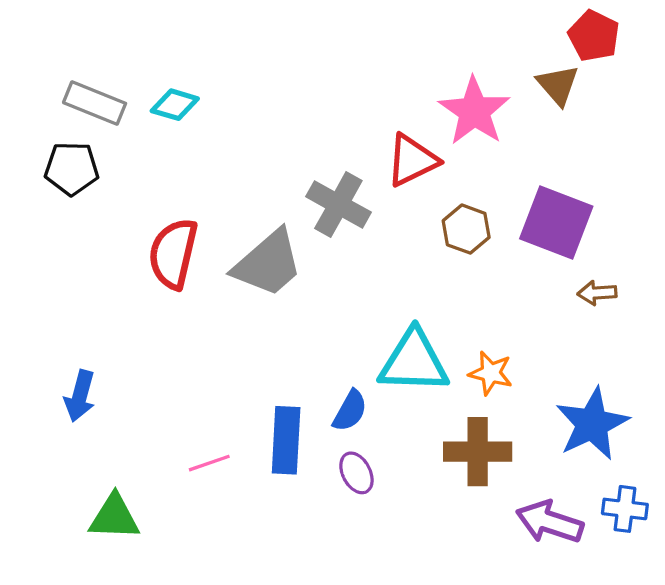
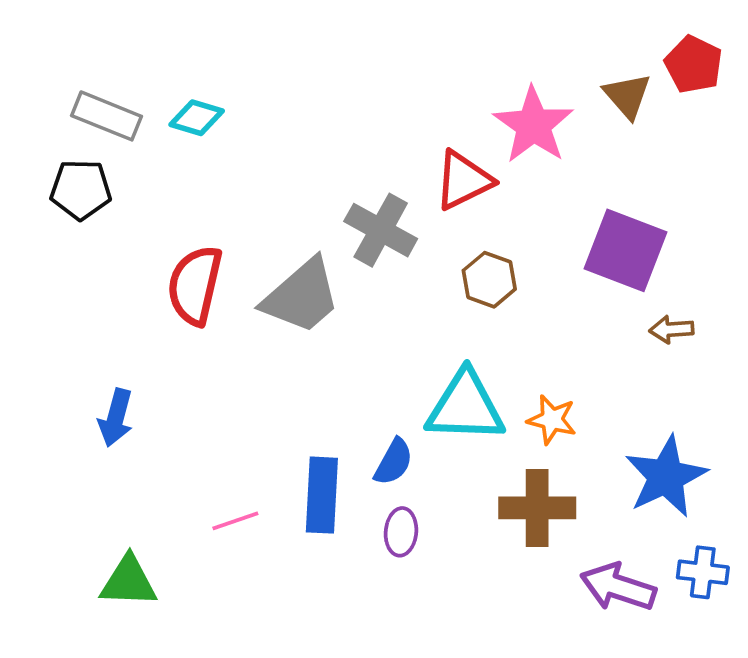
red pentagon: (594, 36) -> (694, 64), moved
brown hexagon: (466, 229) -> (489, 280), moved
blue arrow: (80, 396) -> (116, 418), moved
purple ellipse: (356, 473) -> (401, 532), turned 33

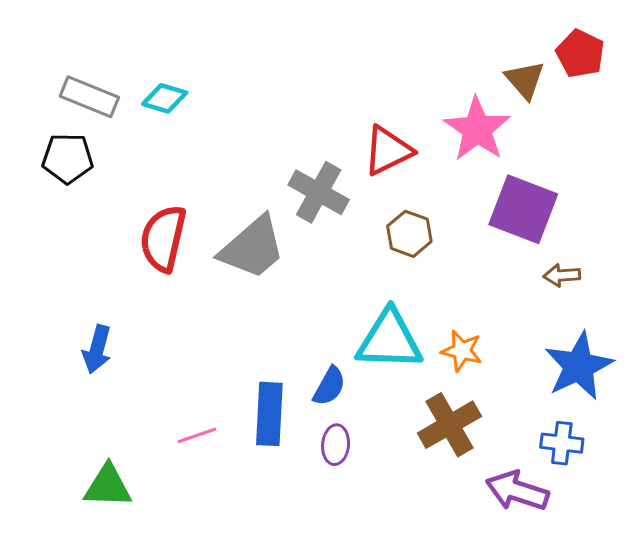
pink star: (533, 125) -> (477, 129), moved
blue star: (666, 477) -> (579, 366), moved
brown cross: (537, 508) -> (449, 425), turned -30
blue cross: (703, 572) -> (562, 443), moved

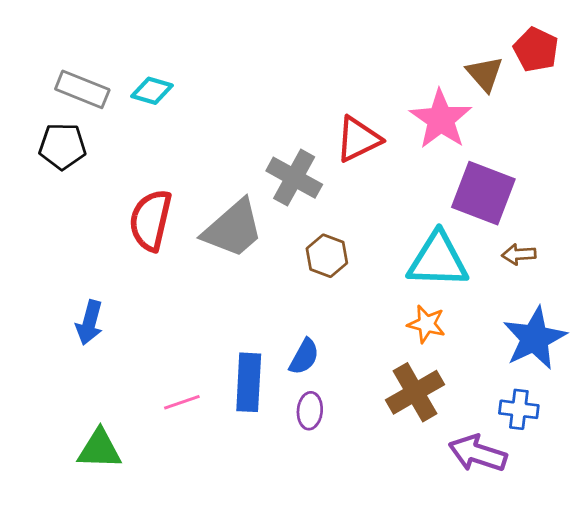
brown hexagon: (409, 234) -> (327, 256), moved
cyan triangle: (389, 340) -> (438, 260), moved

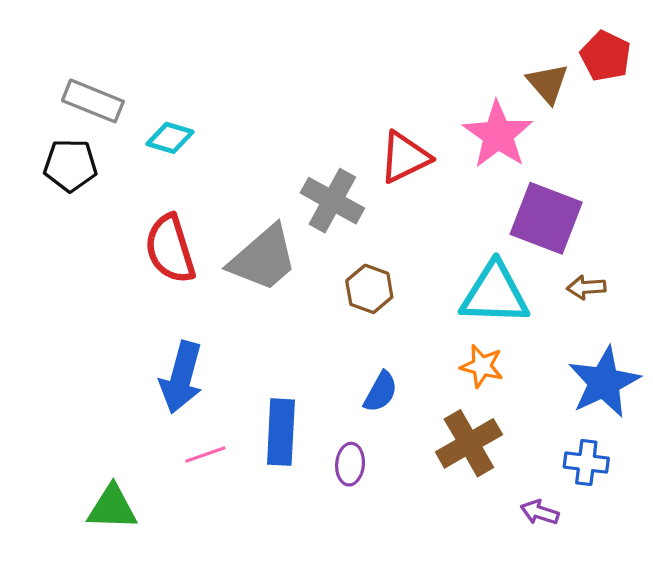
cyan diamond: (152, 91) -> (170, 138), moved
red semicircle: (151, 220) -> (170, 249), turned -30
blue arrow: (89, 323) -> (181, 377), moved, size x1.4
blue semicircle: (304, 357) -> (381, 392), moved
purple arrow: (478, 453) -> (540, 512), size x0.6

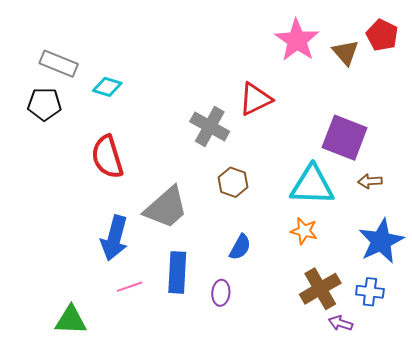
pink star: (498, 135) -> (297, 40), moved
gray trapezoid: (263, 258) -> (166, 208), moved
brown cross: (469, 443) -> (320, 289), moved

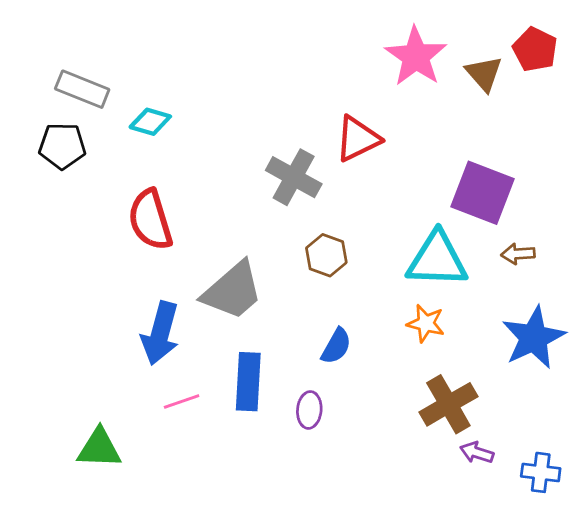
blue cross: (370, 292) -> (541, 472), moved

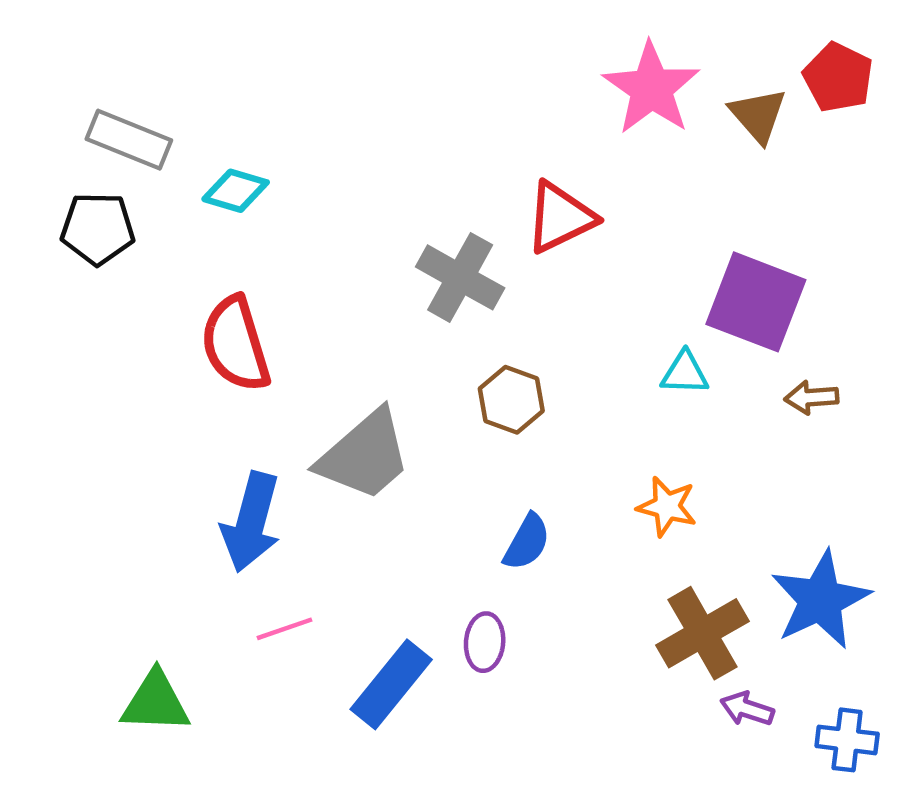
cyan triangle: (437, 260) -> (685, 373), moved, size x0.5
blue star: (534, 338) -> (820, 600), moved
blue rectangle: (248, 382) -> (391, 684), moved, turned 36

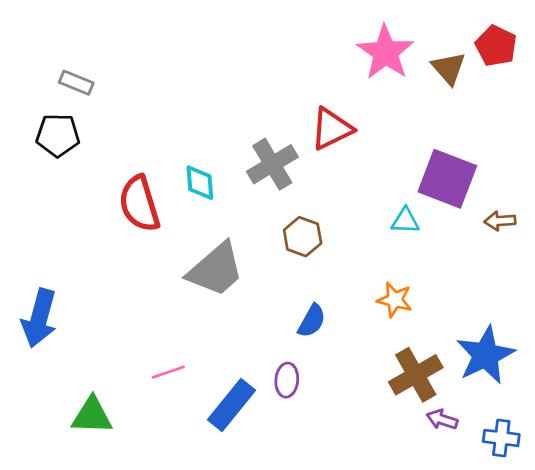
gray rectangle: (129, 140) -> (76, 83), size x0.7
cyan diamond: (236, 191) -> (200, 183), moved, turned 69
gray cross: (460, 277) -> (272, 164), turned 30
brown arrow: (811, 398) -> (500, 221), moved
blue arrow: (251, 522) -> (39, 318), moved

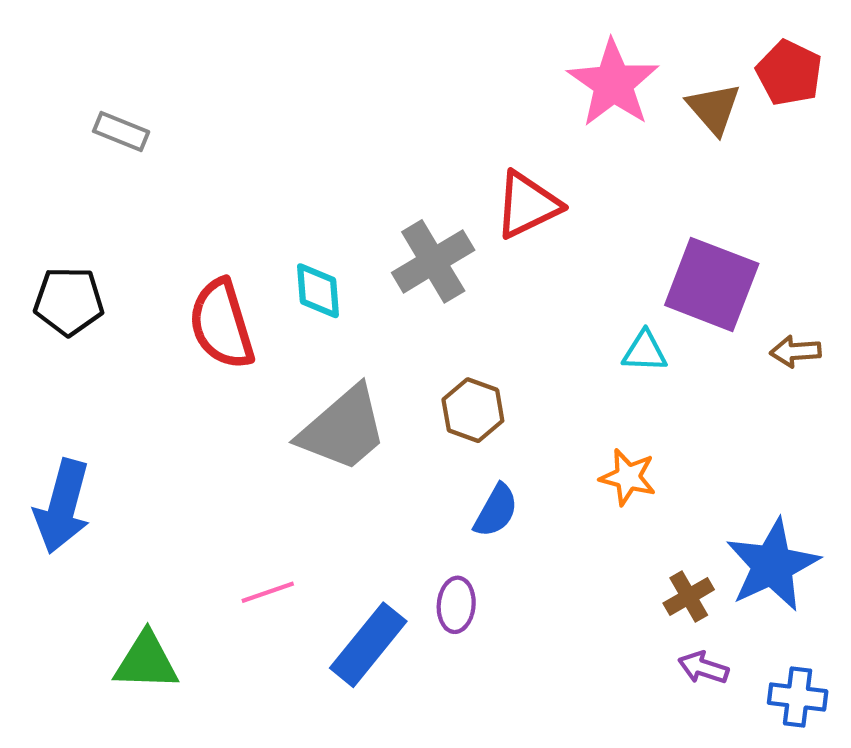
black pentagon: (58, 135) -> (69, 301), moved
brown hexagon: (303, 237) -> (473, 410), moved
brown cross: (416, 375) -> (689, 596), moved, size x0.6

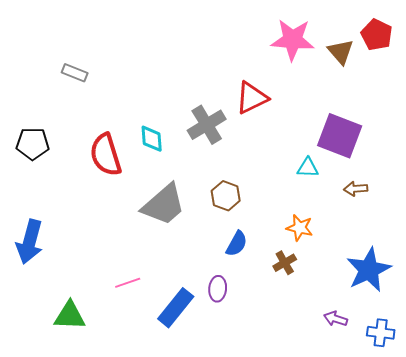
pink star: (613, 83) -> (293, 40), turned -30
gray rectangle: (121, 132) -> (75, 73), moved
brown arrow: (795, 351) -> (356, 189), moved
brown cross: (689, 596) -> (285, 263), moved

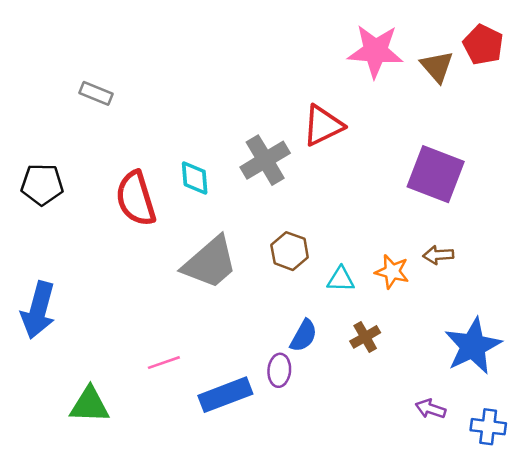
cyan triangle: (308, 168) -> (341, 279), moved
brown arrow: (356, 189) -> (438, 255), moved
orange star: (300, 228) -> (392, 272), moved
blue semicircle: (237, 244) -> (304, 336), moved
blue rectangle: (176, 308) -> (225, 395), turned 30

